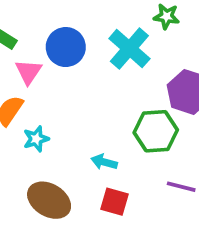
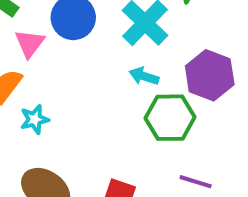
cyan arrow: (104, 162) -> (144, 76), moved

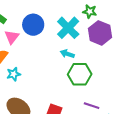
purple hexagon: (210, 75) -> (100, 33), moved

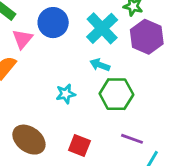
cyan star: (14, 74) -> (66, 94), moved

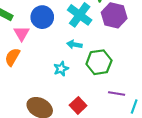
cyan arrow: (100, 65) -> (74, 45), moved
red square: (79, 145) -> (78, 105), turned 35

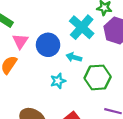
blue circle: (42, 17) -> (48, 45), moved

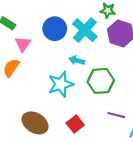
blue circle: (48, 45) -> (55, 29), moved
cyan star: (58, 81) -> (61, 84), size x1.6

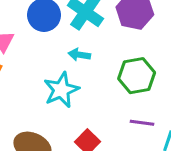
green hexagon: (101, 81) -> (137, 76), moved

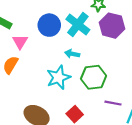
green hexagon: (137, 76) -> (94, 77), moved

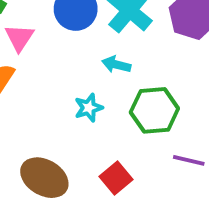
cyan star: (58, 77) -> (89, 108), size x0.6

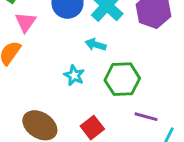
cyan star: (89, 108) -> (74, 75), turned -30

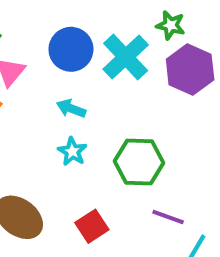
cyan arrow: (96, 45) -> (71, 109), moved

